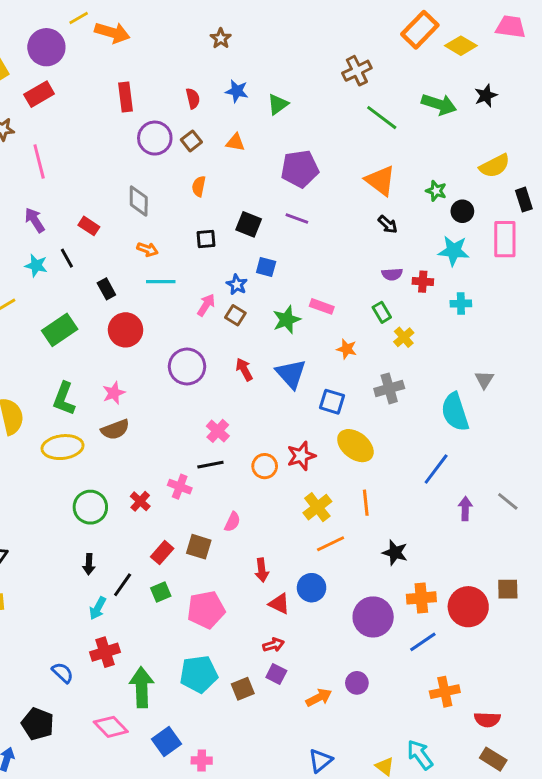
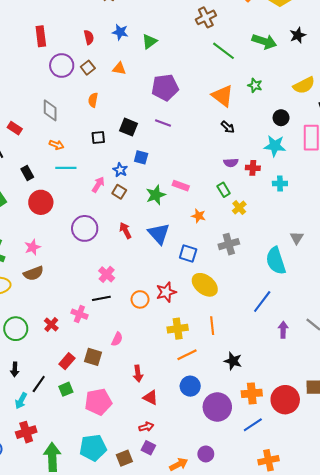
green star: (436, 191) -> (255, 85), moved
yellow cross: (317, 507) -> (178, 329), turned 30
blue circle: (312, 588) -> (190, 386), moved

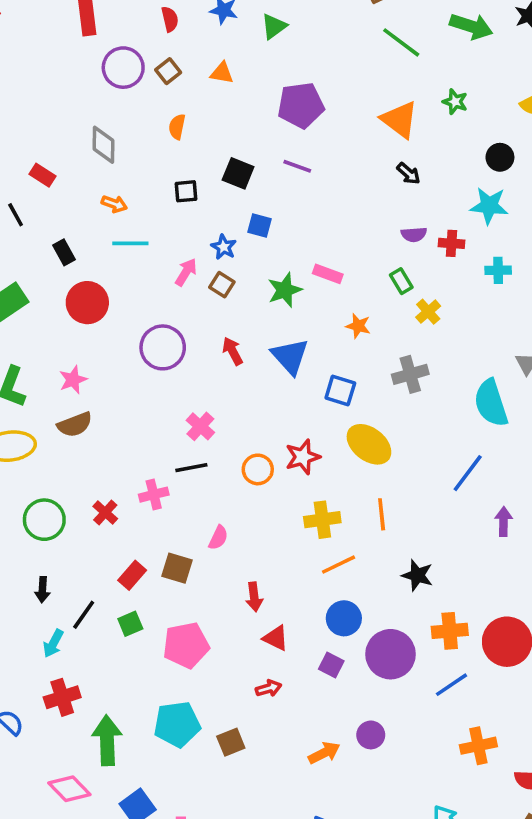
pink cross: (79, 314) -> (154, 495), turned -35
purple square: (148, 448) -> (331, 665), moved

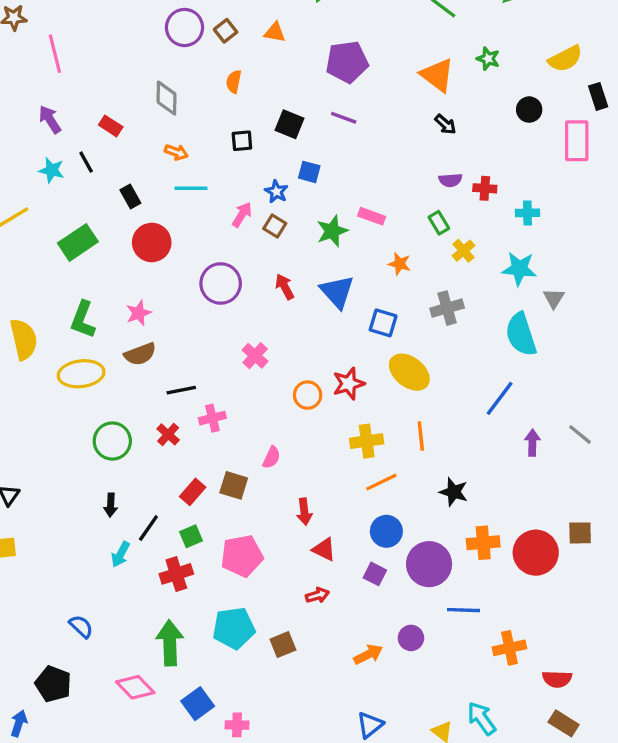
cyan star: (489, 206) -> (519, 269), moved
black line: (191, 468) -> (181, 390), moved
blue line: (451, 685) -> (463, 610), moved, turned 36
red cross: (62, 697) -> (176, 574), moved

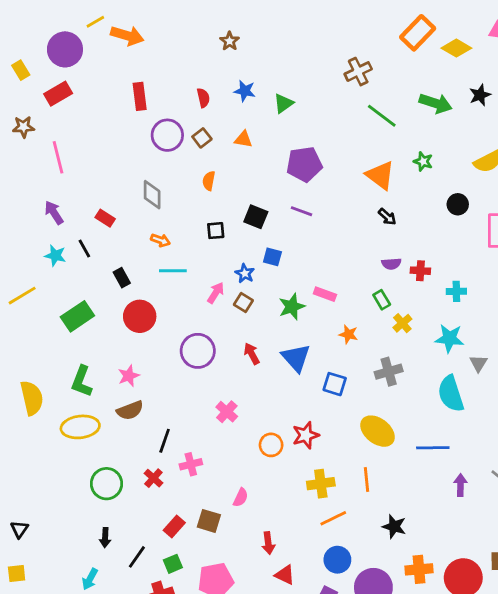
yellow ellipse: (409, 372) -> (378, 431), moved
black line: (181, 390) -> (165, 441), turned -60
blue line: (500, 398) -> (433, 448), turned 52
cyan arrow: (121, 554) -> (90, 579), moved

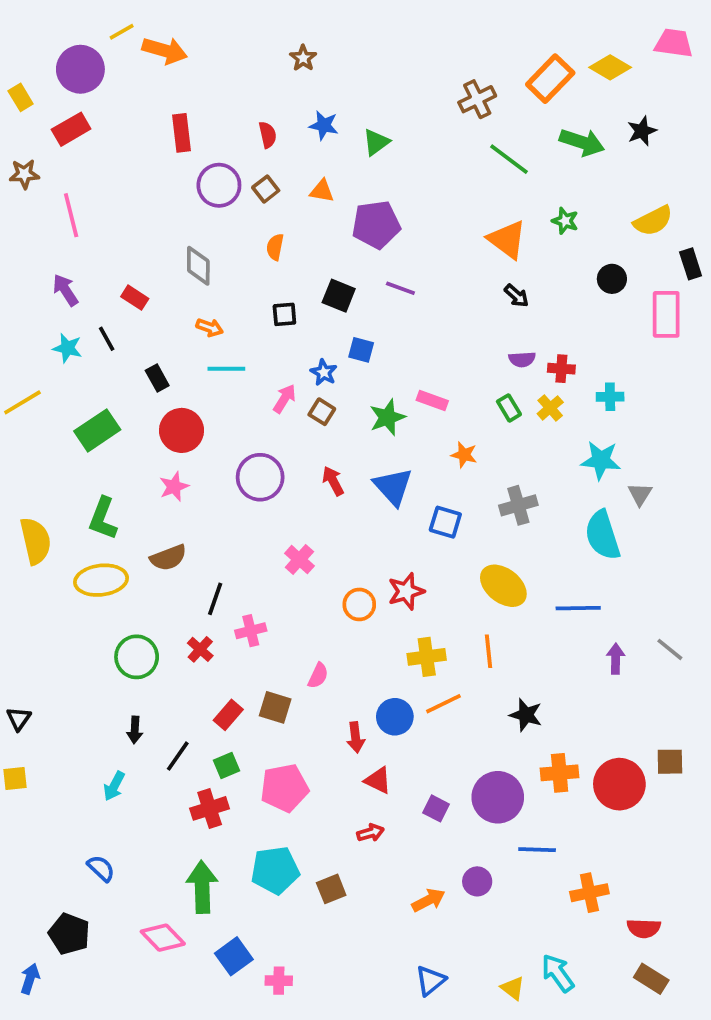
orange rectangle: (418, 33) -> (550, 79), moved
purple pentagon: (304, 164) -> (376, 225), moved
yellow cross: (402, 323) -> (550, 408), moved
pink star: (129, 376) -> (174, 487), moved
blue circle: (337, 560) -> (395, 717), moved

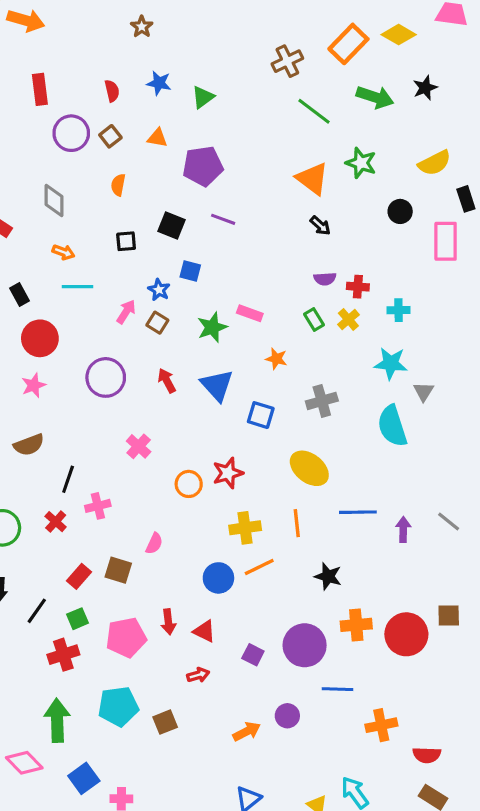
green star: (565, 221) -> (361, 163), size x1.4
blue line: (578, 608) -> (358, 512), moved
red arrow: (356, 737) -> (168, 622), moved

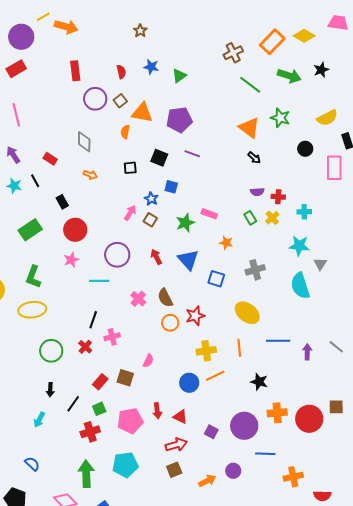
orange triangle: (157, 138) -> (142, 113), moved, size x1.6
cyan line: (78, 287) -> (99, 281), moved
brown semicircle: (29, 445) -> (165, 298), moved, turned 84
red arrow: (198, 675) -> (176, 445), size x1.5
brown square: (165, 722) -> (174, 470), moved

